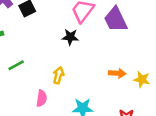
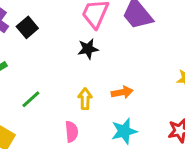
orange arrow: (117, 73) -> (122, 92), moved

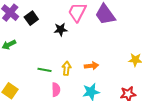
black star: (88, 49) -> (61, 29), moved
green line: (31, 99) -> (44, 70), moved, turned 48

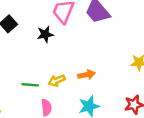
yellow arrow: (66, 68) -> (57, 81), turned -112

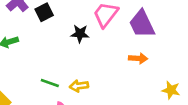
orange arrow: (87, 75) -> (138, 58), moved

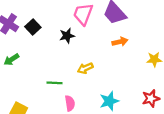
yellow arrow: (79, 86) -> (85, 68), moved

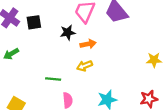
black square: (33, 27) -> (34, 22), turned 32
orange arrow: (120, 42) -> (88, 44), moved

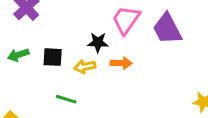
black square: (34, 22) -> (53, 57), moved
yellow arrow: (85, 66) -> (85, 67), moved

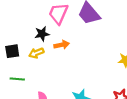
green line: (66, 99) -> (17, 79), moved

